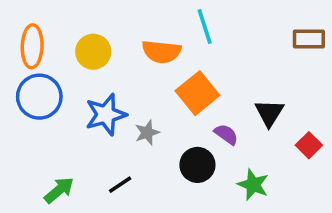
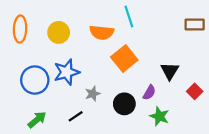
blue circle: (39, 97) -> (35, 80), moved
gray star: (147, 133) -> (93, 94), moved
purple semicircle: (226, 134) -> (149, 93), moved, turned 84

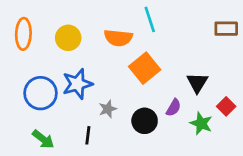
black line: (76, 116) -> (88, 135), turned -49
green star: (159, 116) -> (201, 123), moved
green arrow: (37, 120) -> (43, 139), turned 78

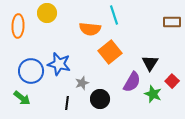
yellow circle: (68, 38) -> (47, 13), moved
blue star: (77, 84) -> (59, 64), turned 30
purple semicircle: (174, 108) -> (132, 82), size x1.5
black circle: (145, 121) -> (100, 99), moved
green arrow: (43, 139) -> (22, 98), moved

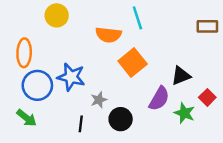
orange ellipse: (18, 26) -> (24, 53), moved
black triangle: (150, 63) -> (181, 76), turned 36

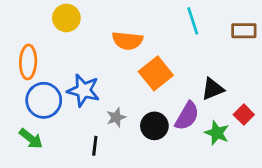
cyan line: (137, 18) -> (193, 21), moved
black circle: (121, 119) -> (154, 126), moved

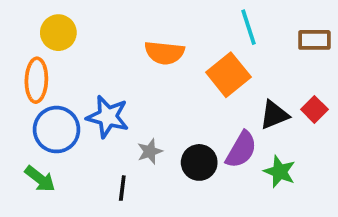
yellow circle: (66, 18) -> (58, 33), moved
orange square: (156, 73) -> (228, 75), moved
red square: (244, 115) -> (314, 109), moved

